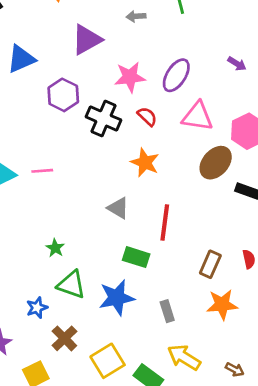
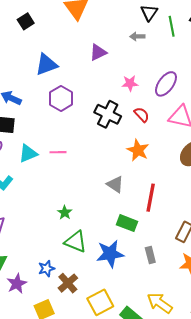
purple triangle: (87, 40) -> (98, 52), size x0.7
pink star: (130, 77) -> (130, 83), size x0.7
purple hexagon: (63, 95) -> (61, 98), moved
blue star: (37, 308) -> (46, 269), moved
gray rectangle: (167, 311) -> (150, 255), moved

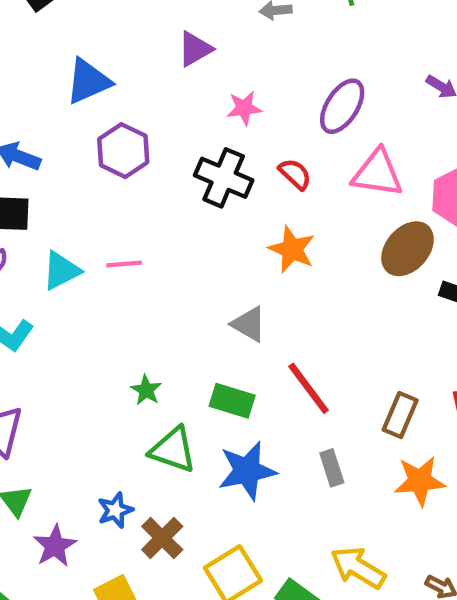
pink star: (130, 83) -> (244, 108), moved
red line: (151, 198) -> (309, 388), moved, turned -44
green rectangle: (127, 223) -> (232, 401), moved

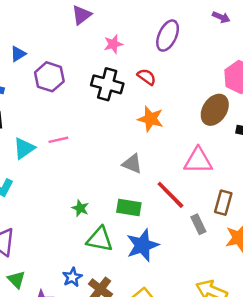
blue triangle: (88, 81) -> (18, 54), moved, size x0.6
pink triangle: (377, 173) -> (198, 161), moved
gray rectangle: (332, 468) -> (198, 224), moved

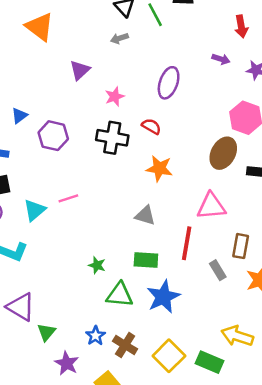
red line: (170, 195) -> (187, 243), turned 60
green triangle: (16, 280) -> (46, 332), moved, turned 30

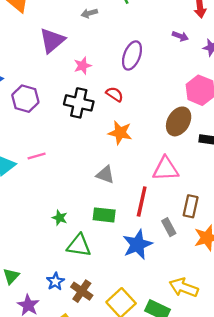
purple triangle: (80, 70) -> (52, 40), size x1.4
blue star: (163, 297) -> (137, 245), moved

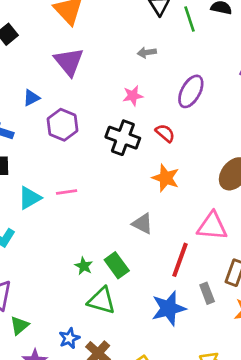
gray arrow: (89, 13) -> (147, 52), moved
purple triangle: (52, 40) -> (69, 62), moved, turned -36
green rectangle: (104, 215) -> (117, 265), moved, turned 40

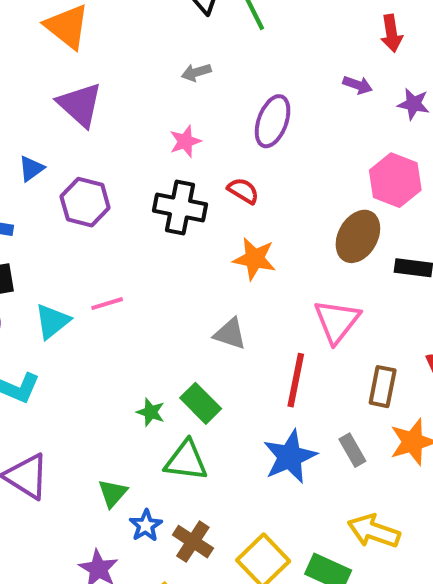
pink triangle: (212, 226) -> (337, 321), turned -48
gray rectangle: (207, 293) -> (352, 450), moved
green triangle: (19, 326) -> (113, 493), moved

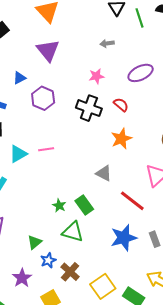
purple ellipse: (273, 121) -> (141, 73), turned 35
orange star: (255, 259) -> (121, 139), turned 30
red line: (296, 380) -> (132, 201), turned -72

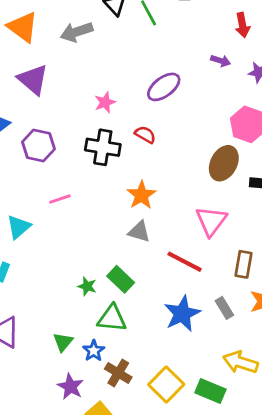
gray arrow: (107, 43) -> (77, 32), moved, size x1.6
orange star: (121, 139) -> (141, 195), moved
pink line: (46, 149) -> (60, 199), moved
blue star: (48, 260) -> (94, 351), moved
purple star: (22, 278) -> (70, 387), moved

